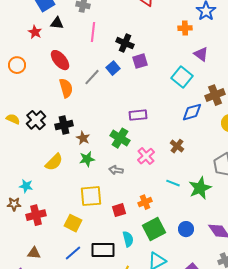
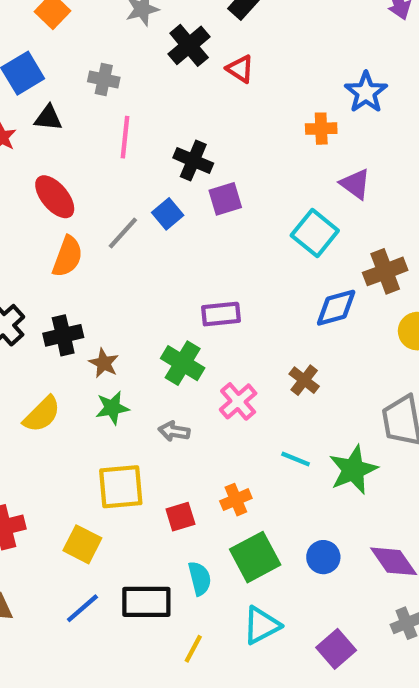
orange semicircle: (66, 88) -> (67, 256), turned 36

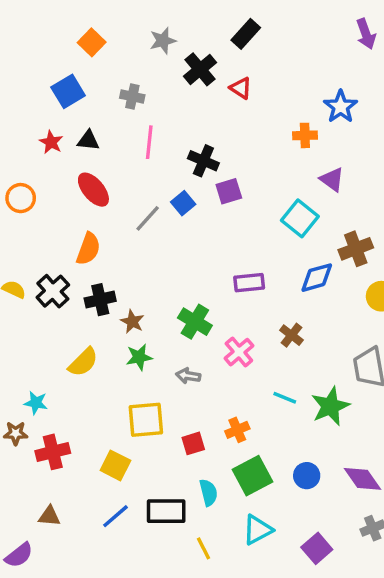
black triangle: (48, 118) -> (88, 140), moved
orange semicircle: (67, 256) -> (88, 249), moved
purple rectangle: (221, 314) -> (249, 283), moved
yellow line: (193, 649) -> (203, 548), turned -55

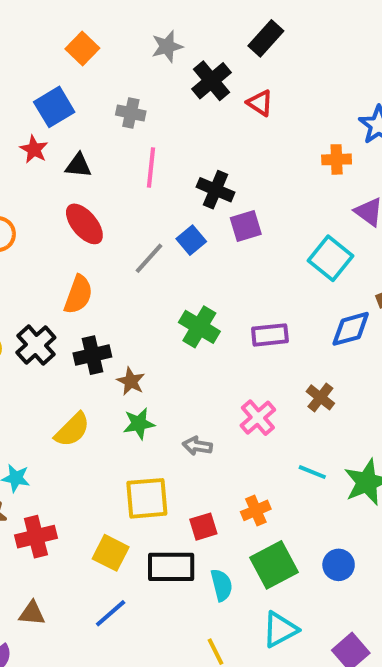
red star: (51, 142) -> (34, 149), moved
green cross: (195, 322) -> (199, 327), moved
black rectangle: (166, 511) -> (171, 567), moved

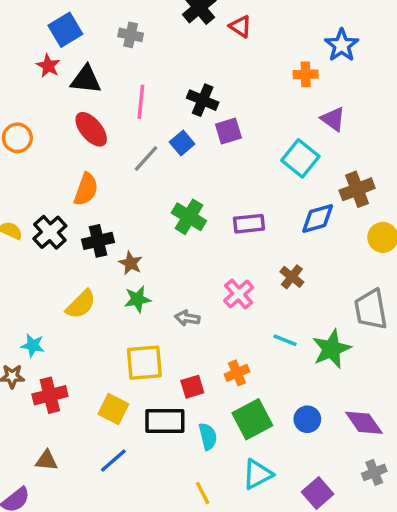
black triangle: (78, 165) -> (86, 80), size x1.4
pink line: (151, 167) -> (141, 102), moved

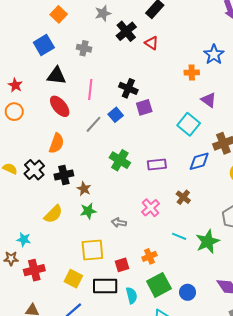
red star: (48, 66) -> (15, 85), moved
blue circle: (307, 419) -> (188, 292), moved

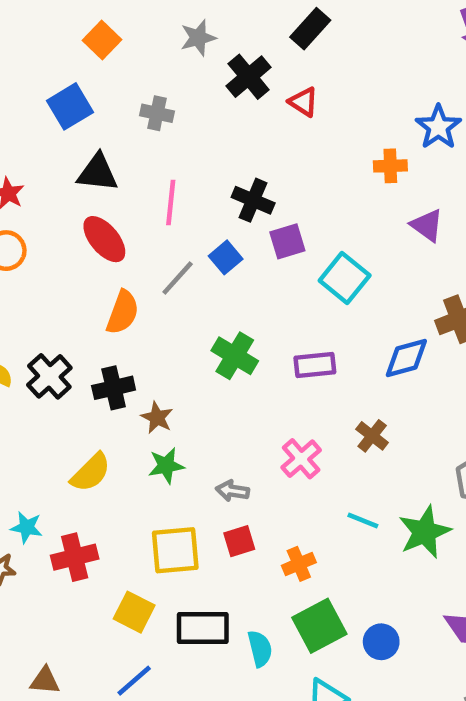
cyan square: (189, 124) -> (345, 278), moved
orange semicircle: (56, 143) -> (123, 312), moved
red square: (122, 265) -> (239, 541), moved
red cross: (34, 270) -> (75, 557), moved

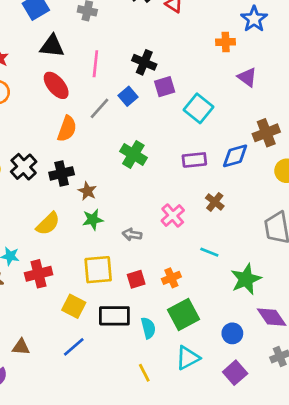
purple rectangle: (315, 365) -> (194, 160), moved
green star: (425, 532) -> (246, 279), moved
red square: (239, 541) -> (136, 279), moved
blue circle: (381, 642) -> (232, 333), moved

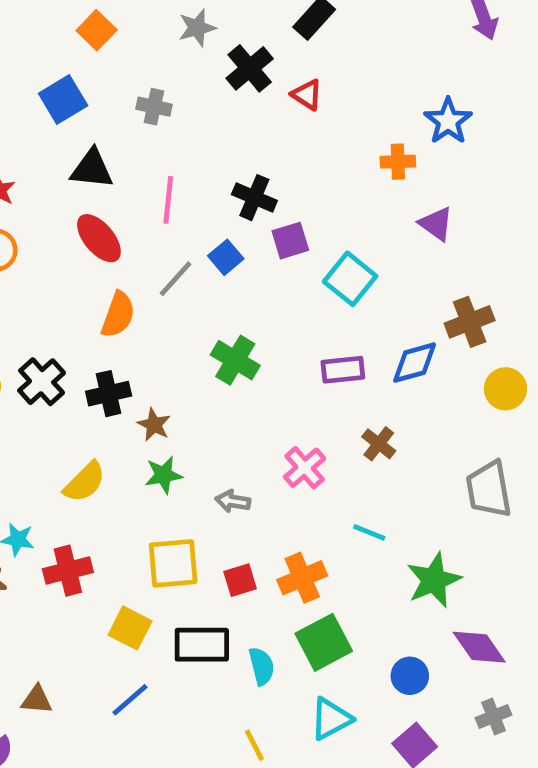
orange cross: (171, 278) -> (302, 578), size x1.4

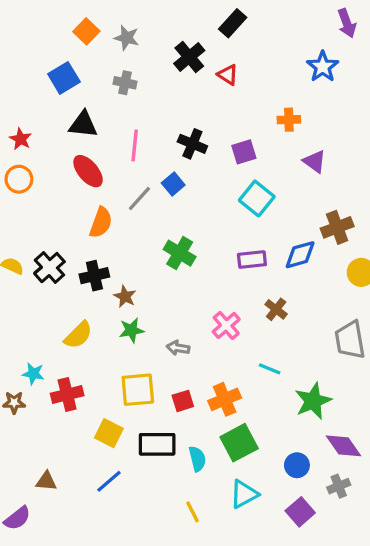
gray star: (197, 28) -> (127, 38), moved, turned 30
blue star: (448, 121) -> (323, 67), moved
purple square: (290, 241) -> (244, 152), moved
gray cross: (494, 716) -> (339, 486), moved

